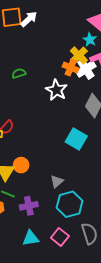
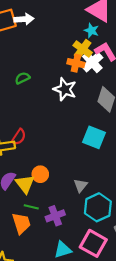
white arrow: (29, 19) -> (24, 19), turned 48
pink square: (60, 237) -> (93, 243), size x1.4

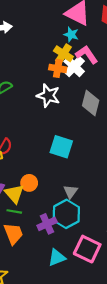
cyan square: (94, 137) -> (61, 147), moved
green line: (31, 207) -> (14, 211), moved
cyan hexagon: (98, 207) -> (66, 214), moved

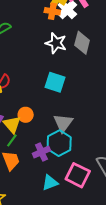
white star: (48, 96) -> (56, 43), moved
gray triangle: (71, 192) -> (63, 123), size x1.5
green line: (14, 211) -> (12, 140), turned -64

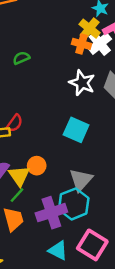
purple cross: (41, 152) -> (51, 213), size x1.4
cyan triangle: (50, 183) -> (58, 251), turned 42

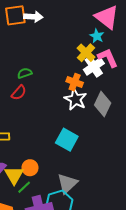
orange cross: (81, 44) -> (75, 82), moved
red semicircle: (14, 123) -> (19, 93), moved
green line: (17, 195) -> (24, 187), moved

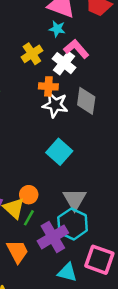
yellow cross: (86, 53) -> (32, 54), moved, turned 30
cyan square: (67, 140) -> (59, 152), turned 30

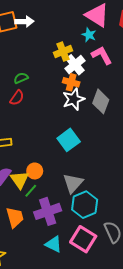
white cross: (64, 63) -> (75, 65), moved
white star: (55, 105) -> (74, 99), turned 30
cyan hexagon: (73, 224) -> (85, 205), moved

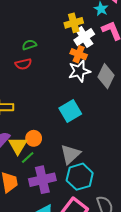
red semicircle: (17, 98) -> (23, 64), turned 35

